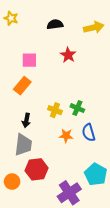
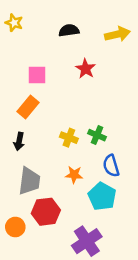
black arrow: (26, 120) -> (19, 141), moved
orange star: (66, 136) -> (74, 175), moved
cyan pentagon: (96, 174) -> (102, 196), moved

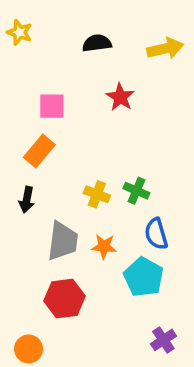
gray trapezoid: (29, 181) -> (63, 241), moved
orange circle: (15, 227) -> (29, 349), moved
purple cross: (87, 241) -> (163, 340), moved, size x0.6

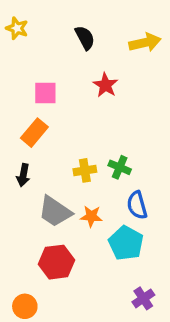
black semicircle: (97, 43) -> (85, 38), turned 70
yellow cross: (97, 194) -> (85, 170), turned -30
gray trapezoid: (63, 241) -> (55, 212), turned 117

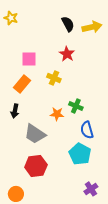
black semicircle: (85, 38) -> (68, 24), moved
yellow cross: (85, 170) -> (54, 78), moved, turned 32
orange star: (91, 216) -> (57, 114), moved

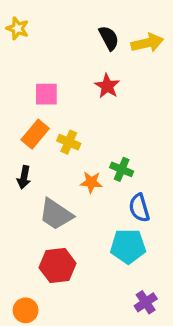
yellow cross: (54, 78) -> (69, 142), moved
cyan pentagon: (80, 154) -> (128, 246), turned -30

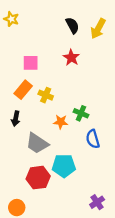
yellow arrow: (147, 43) -> (98, 29), turned 132
cyan pentagon: (128, 246) -> (64, 166), moved

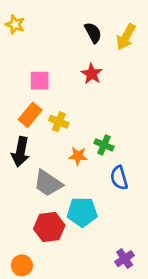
black arrow: (16, 119) -> (21, 152), size x1.5

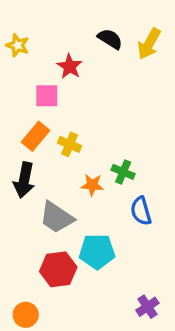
yellow star: (15, 25) -> (18, 45), moved
black semicircle: (93, 33) -> (110, 39), turned -30
red star: (92, 74) -> (70, 66), moved

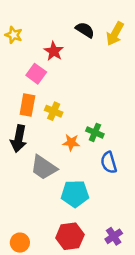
pink square: (47, 96) -> (36, 74), turned 36
orange rectangle: (35, 136) -> (27, 105), turned -30
red hexagon: (58, 269) -> (70, 236), moved

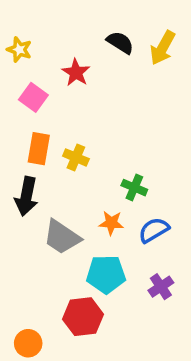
pink square: (36, 74) -> (33, 97), moved
orange star: (71, 142) -> (111, 223), moved
blue semicircle: (109, 162) -> (154, 230), turned 75
red hexagon: (70, 236) -> (83, 317), moved
purple cross: (114, 236) -> (161, 287), moved

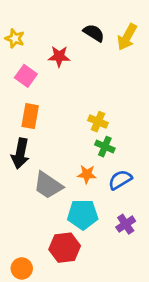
red star: (76, 73) -> (59, 56), turned -30
yellow cross: (76, 157) -> (98, 122), moved

